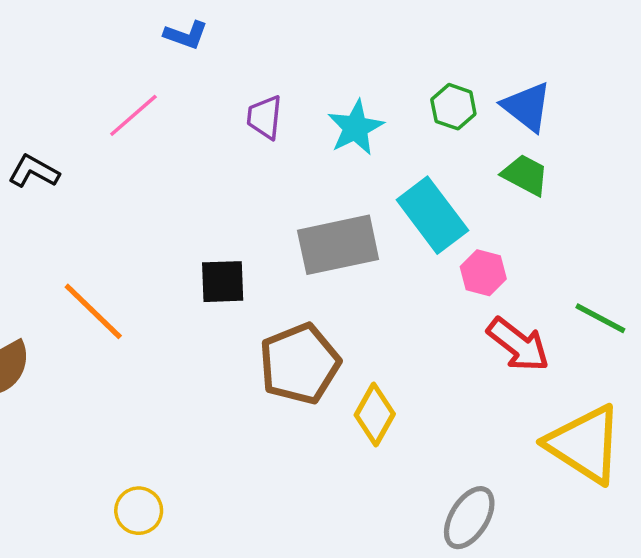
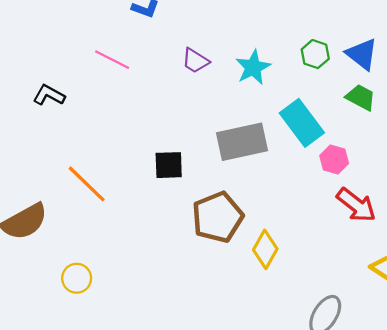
pink line: (133, 115) -> (112, 60), turned 68
purple trapezoid: (265, 117) -> (195, 61), turned -64
yellow circle: (139, 511) -> (77, 278), moved

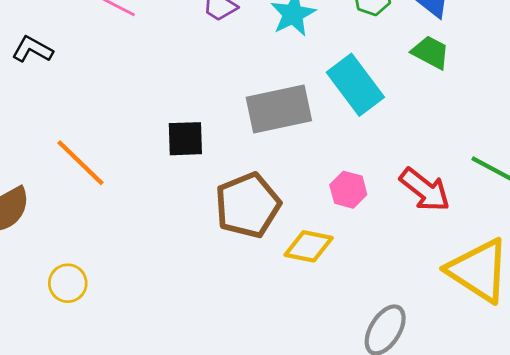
pink hexagon: (334, 159) -> (348, 190), moved
yellow diamond: (265, 249) -> (309, 246), turned 72

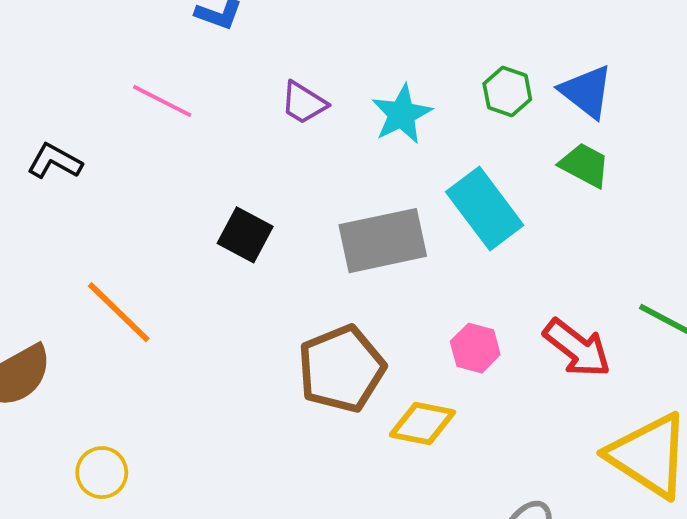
black square: (185, 139) -> (245, 235), moved, turned 30

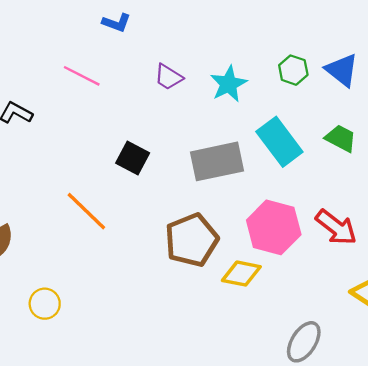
green trapezoid: (585, 165) -> (341, 138), moved
orange line: (119, 312) -> (86, 211), moved
pink hexagon: (475, 348) -> (274, 227), size x1.8

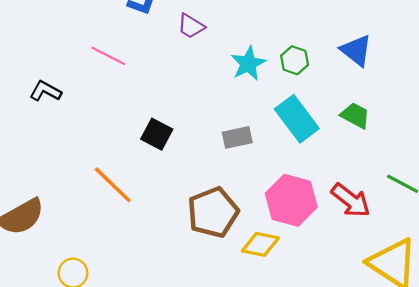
green hexagon: (293, 70) -> (295, 60), moved
purple trapezoid: (168, 77) -> (191, 26), moved
gray rectangle: (217, 161) -> (237, 137), size x0.6

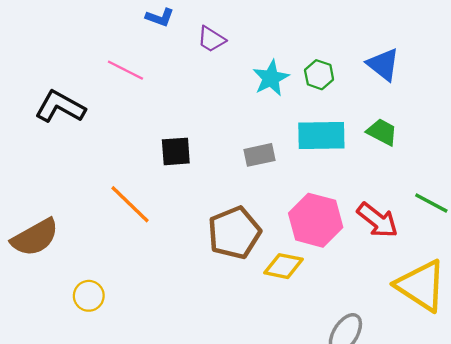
black L-shape: (45, 91) -> (60, 107), size x1.5
cyan rectangle: (297, 119) -> (321, 135), turned -54
black square: (157, 134) -> (176, 151), turned -32

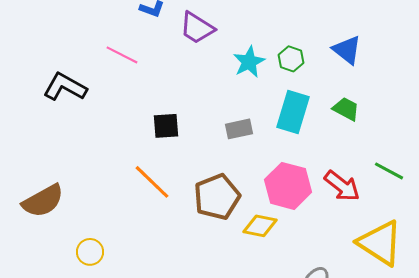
purple trapezoid: (211, 39) -> (197, 28), size x1.4
cyan rectangle: (321, 135) -> (293, 112), turned -72
orange line: (130, 204) -> (152, 182), moved

